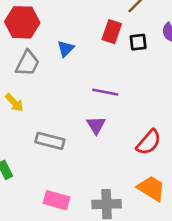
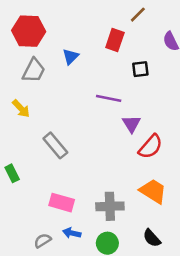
black square: (138, 42) -> (140, 69), moved
purple triangle: (96, 125) -> (131, 124), moved
gray rectangle: (50, 141) -> (55, 145), turned 36

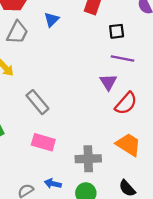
purple line: (109, 98) -> (122, 58), moved
pink rectangle: (62, 203) -> (43, 142), moved

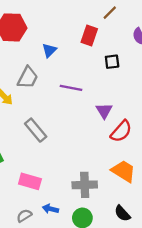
gray trapezoid: (17, 32) -> (28, 78), moved
purple line: (122, 58) -> (71, 88), moved
pink rectangle: (43, 142) -> (30, 181), moved

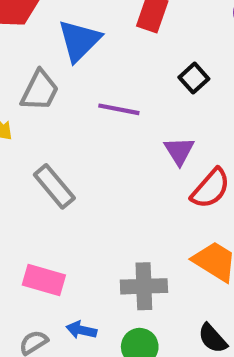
blue triangle: (49, 50) -> (79, 41), size x1.6
black square: (112, 62) -> (194, 78), moved, turned -35

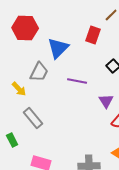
gray rectangle: (54, 186) -> (33, 118), moved

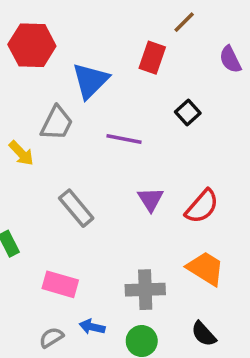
purple triangle: (106, 101) -> (151, 199), moved
gray rectangle: (33, 118) -> (76, 208), moved

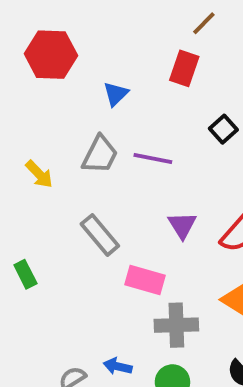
brown line: (184, 22) -> (204, 23), moved
blue triangle: (90, 81) -> (116, 94), size x0.6
gray trapezoid: (57, 123) -> (100, 155), moved
pink rectangle: (60, 284) -> (145, 280), moved

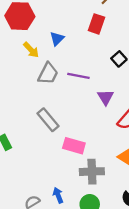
yellow arrow: (39, 174) -> (31, 50), moved
purple triangle: (182, 225) -> (105, 97), moved
blue arrow: (118, 366) -> (58, 195), turned 56

